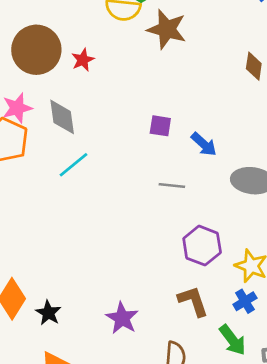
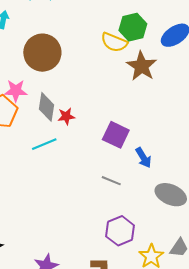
red star: (83, 60) -> (66, 116), moved
purple square: (160, 126) -> (116, 135), size x1.5

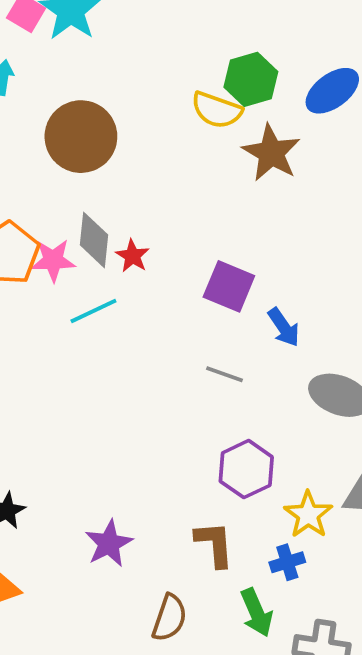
pink star: (16, 91) -> (53, 260), moved
red star: (66, 116) -> (132, 256), turned -30

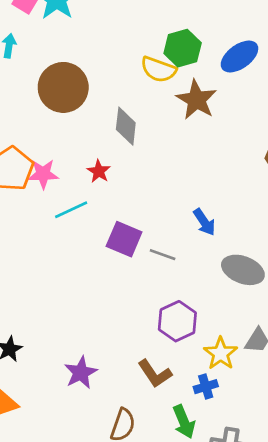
gray diamond: (94, 240) -> (126, 126), moved
purple square: (229, 286) -> (124, 239), moved
brown L-shape: (214, 544) -> (155, 374), turned 150

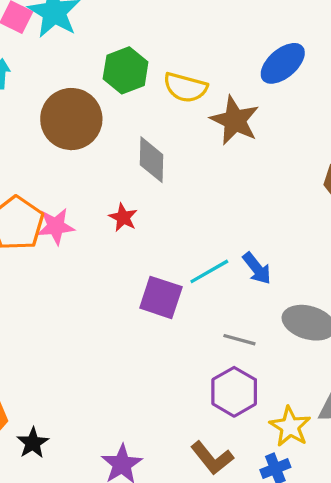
green hexagon: (183, 48) -> (126, 70), moved
cyan line: (71, 210) -> (209, 271), moved
gray line: (163, 255) -> (239, 340), moved

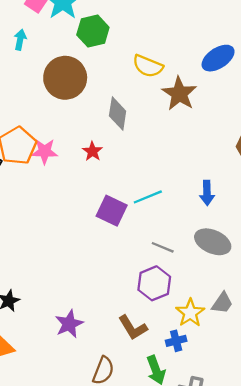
green hexagon: (126, 70) -> (93, 31), moved
blue arrow: (257, 268) -> (207, 193), moved, turned 30

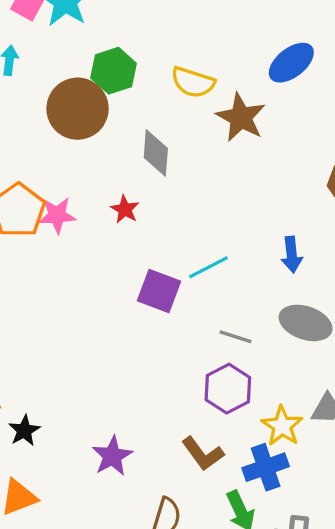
green hexagon: (93, 31) -> (114, 71), moved
blue cross: (176, 341) -> (266, 467), size x1.5

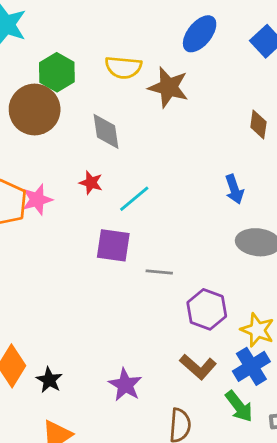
cyan line: (209, 267) -> (134, 199), moved
purple square: (159, 291) -> (113, 245), moved
gray line: (235, 337) -> (159, 272), moved

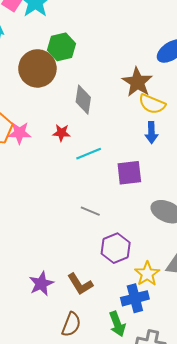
yellow semicircle: (123, 67) -> (152, 104), moved
red star: (91, 183) -> (61, 133), turned -30
blue arrow: (234, 189) -> (151, 132), moved
purple square: (113, 245) -> (129, 173), moved, turned -32
brown L-shape: (198, 367) -> (80, 284), moved

